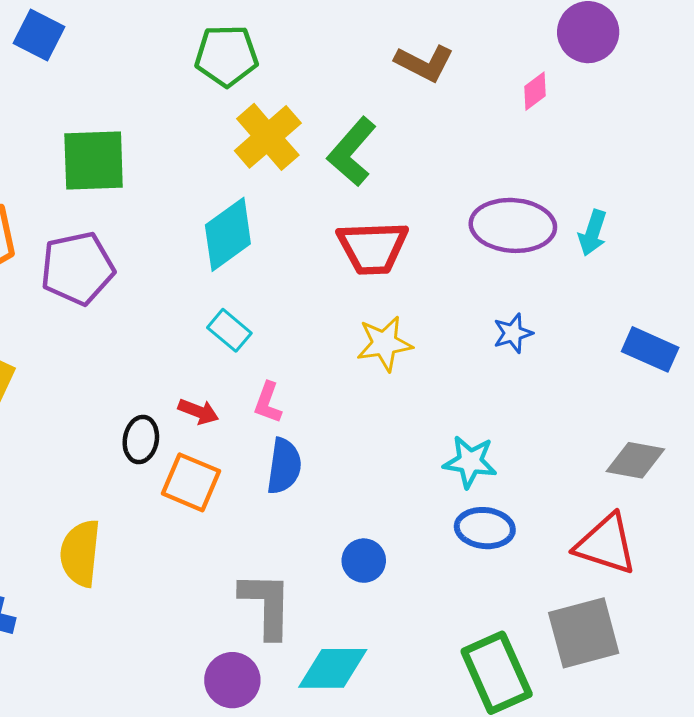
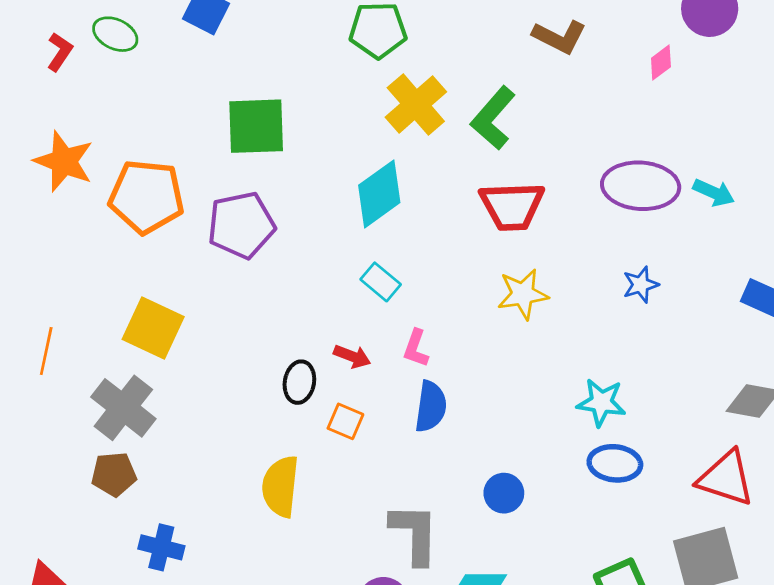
cyan arrow: (593, 233) -> (714, 193), turned -84
orange square: (191, 482) -> (345, 421), size x0.7
yellow semicircle: (80, 553) -> (280, 486), moved

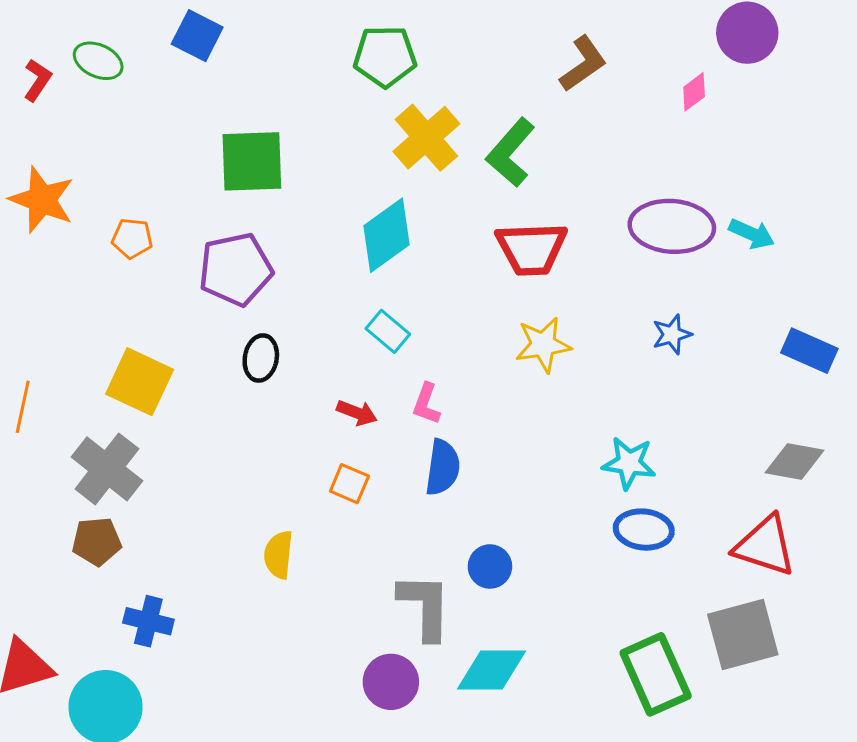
brown L-shape: (559, 37) -> (583, 64), turned -62
orange pentagon: (146, 197) -> (132, 238), size x0.5
black ellipse: (299, 382) -> (261, 358), moved
yellow semicircle: (280, 486) -> (279, 555), size x0.7
blue circle: (504, 493) -> (490, 566), moved

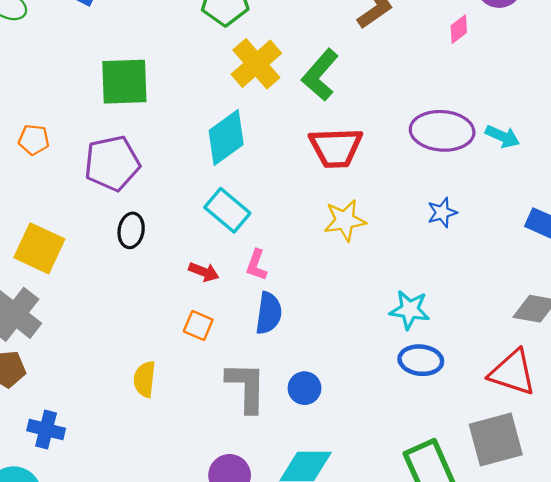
cyan rectangle: (388, 331) -> (227, 210), size x1.4
gray L-shape: (425, 606) -> (246, 387), moved

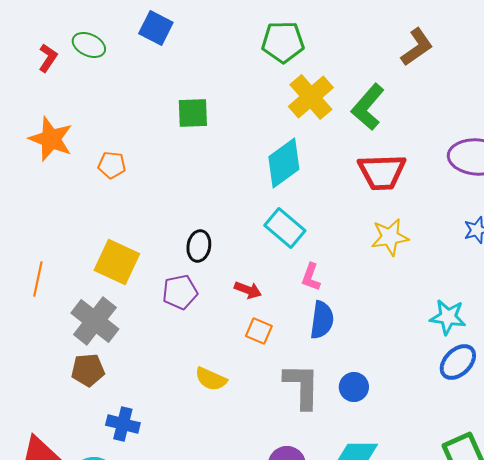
green square: (124, 82) -> (193, 113), size x0.7
purple pentagon: (112, 163) -> (180, 292), moved, size x0.7
red arrow: (204, 272) -> (248, 290), moved
blue ellipse: (421, 360) -> (458, 362), turned -51
yellow semicircle: (145, 379) -> (211, 379), turned -72

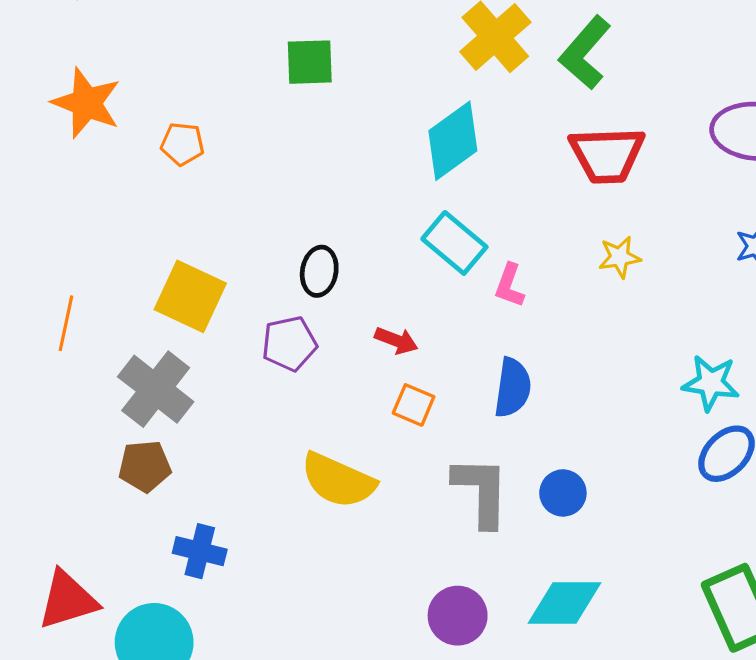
yellow star: (390, 237) -> (620, 257), size x0.7
pink L-shape: (311, 277) -> (509, 285), moved
yellow semicircle: (211, 379) -> (338, 480), size x1.5

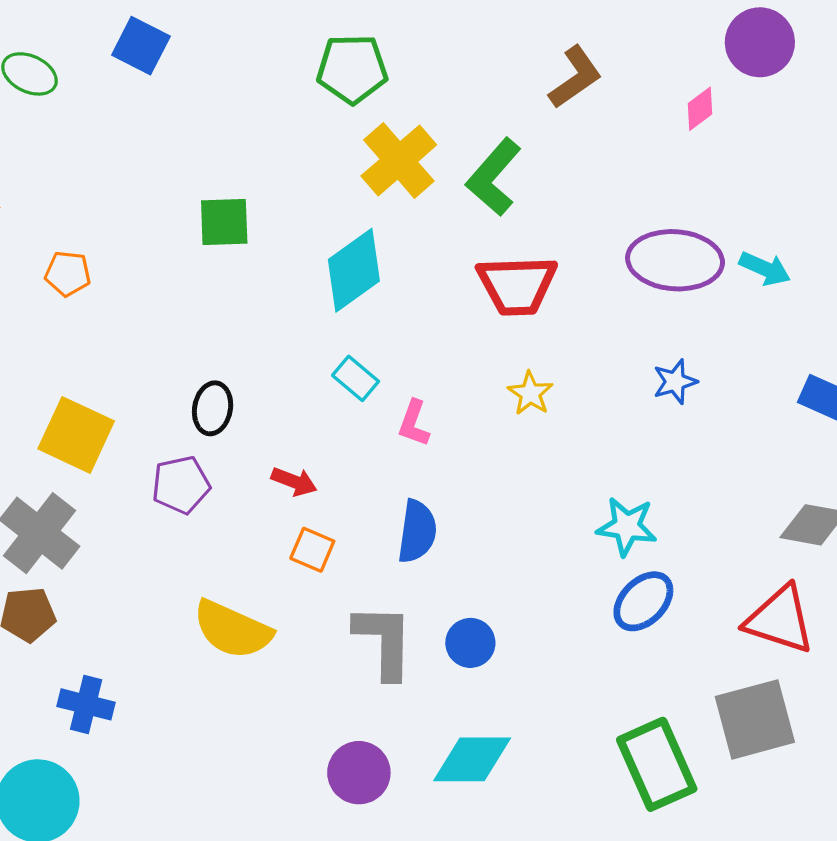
green square: (310, 62) -> (224, 222), moved
cyan rectangle: (454, 243) -> (356, 378), size x0.7
yellow star: (620, 257) -> (530, 393), turned -30

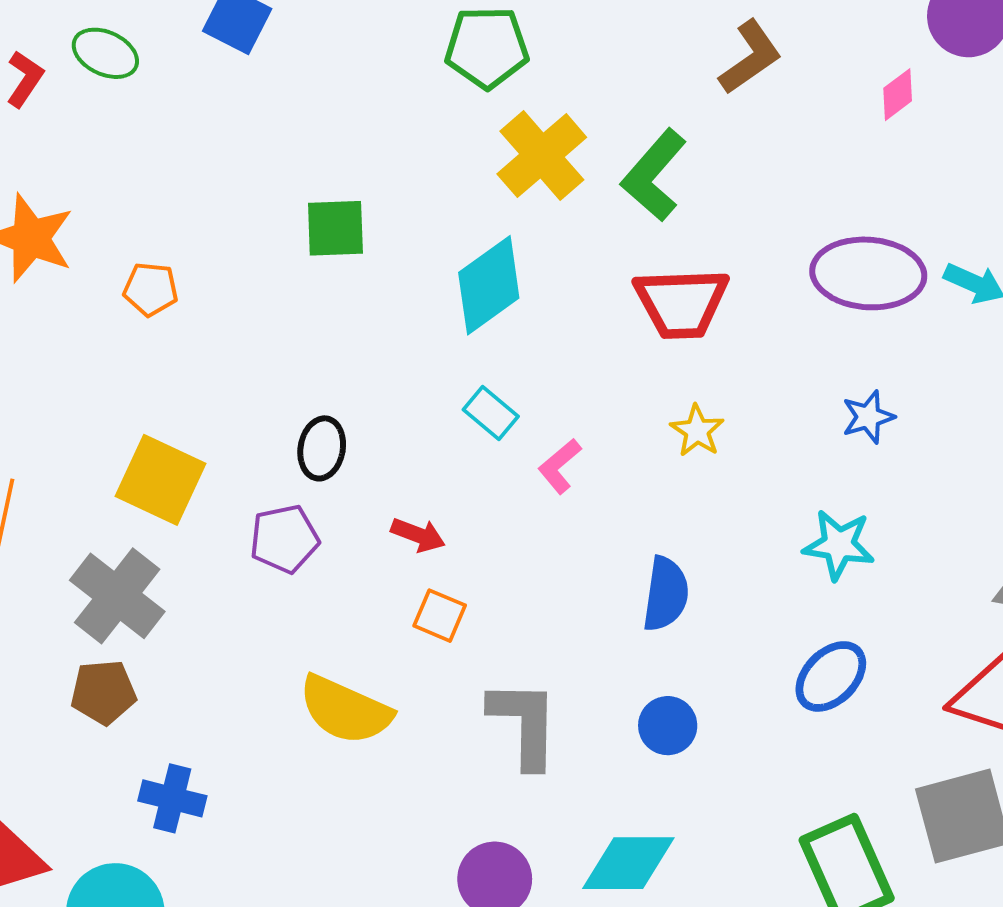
pink L-shape: (414, 423) -> (560, 466), turned 30
cyan star: (627, 526) -> (839, 545), moved
blue semicircle: (417, 531) -> (666, 594), moved
blue circle: (470, 643) -> (668, 726), moved

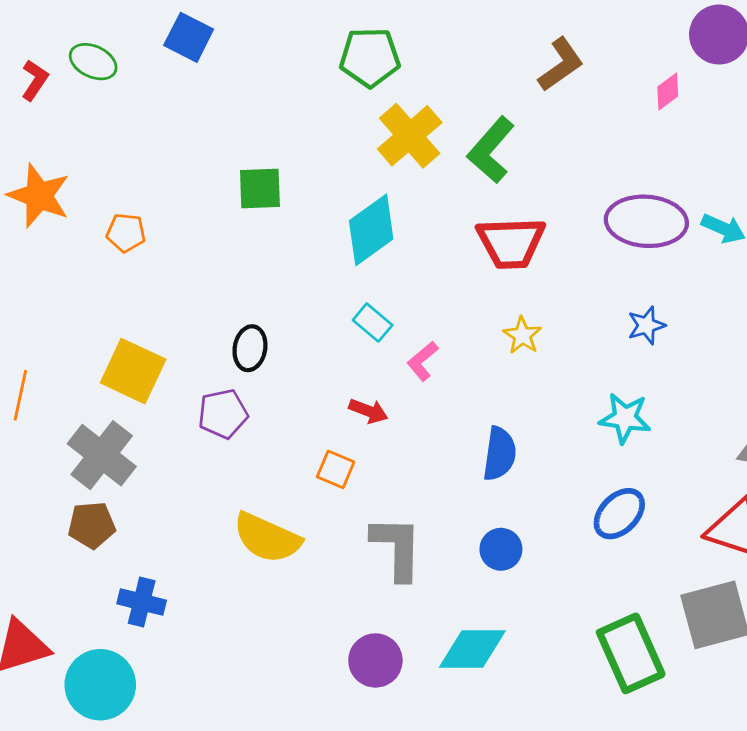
red arrow: (418, 535) -> (368, 411), moved

